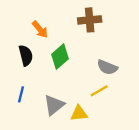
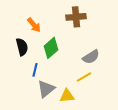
gray semicircle: (107, 67) -> (91, 57), turned -54
blue line: (21, 94) -> (35, 70), moved

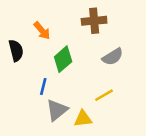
black semicircle: (22, 47) -> (16, 51), moved
gray semicircle: (91, 57) -> (113, 57), moved

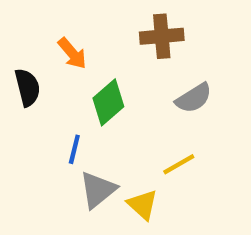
yellow triangle: (83, 119) -> (143, 205), turned 48

